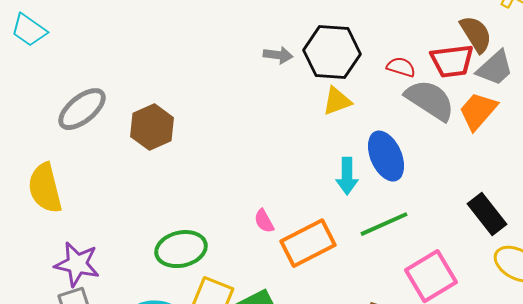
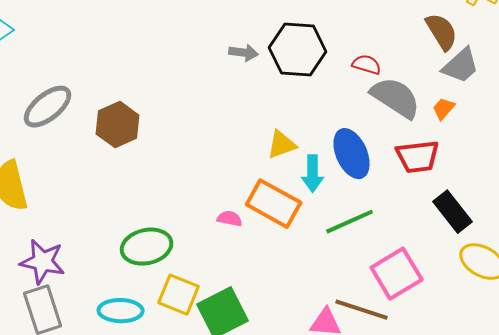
red trapezoid: (452, 61) -> (418, 157), moved
yellow triangle: (337, 101) -> (282, 145), moved
orange trapezoid: (478, 111) -> (444, 109), size x0.6
pink semicircle: (264, 221) -> (230, 219), turned 130
orange rectangle: (308, 243) -> (274, 204), moved, turned 56

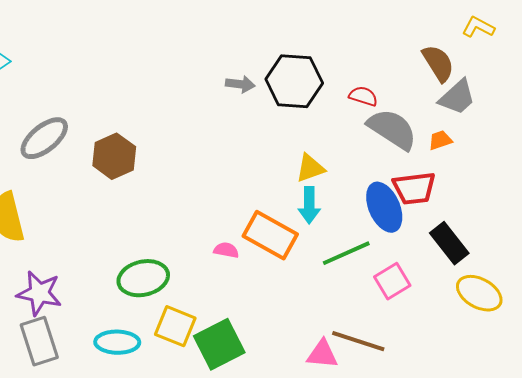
orange trapezoid: (444, 109) -> (440, 140), turned 30
yellow triangle: (282, 145) -> (310, 168), moved
blue ellipse: (352, 154) -> (384, 207), moved
pink square: (397, 274) -> (392, 281), moved, size x0.7

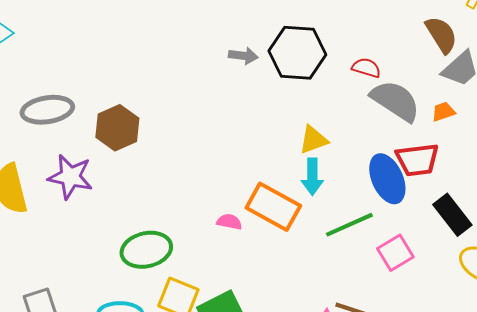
gray ellipse: (44, 138) -> (47, 110), turned 30
purple star: (39, 293) -> (70, 177), moved

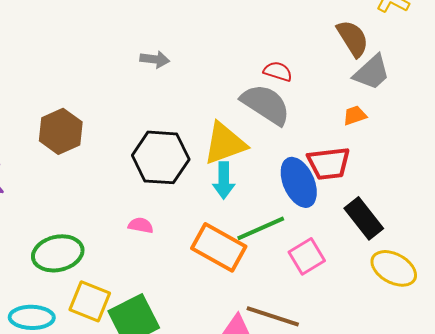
black hexagon: (297, 53) -> (161, 157), moved
gray semicircle: (395, 101) -> (266, 104), moved
brown hexagon: (117, 128) -> (61, 131), moved
yellow triangle: (313, 140) -> (225, 143), size x1.5
orange rectangle: (273, 207) -> (219, 247), moved

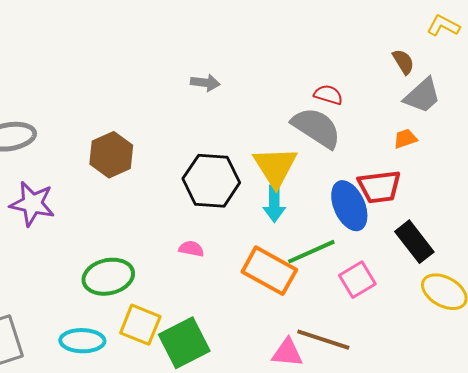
brown semicircle: (353, 38) -> (403, 62), size x0.7
yellow triangle: (225, 143) -> (275, 167), turned -42

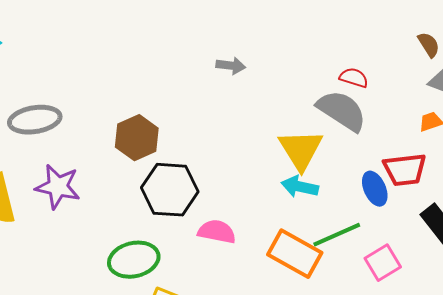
black hexagon: (211, 181) -> (170, 190), moved
cyan arrow: (274, 204) -> (300, 187), turned 102
blue ellipse: (349, 206) -> (375, 189), size x0.7
pink semicircle: (191, 249) -> (217, 232), size x1.5

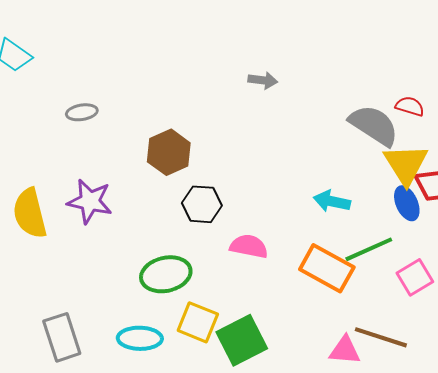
red semicircle: (354, 78) -> (410, 106), moved
gray ellipse: (35, 120) -> (82, 112), moved, size x0.6
yellow triangle: (301, 150) -> (406, 164), moved
black hexagon: (170, 190) -> (202, 204), size x0.7

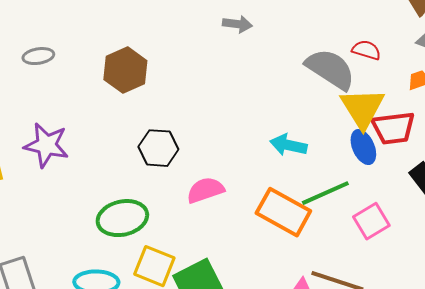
gray arrow: (263, 80) -> (237, 24), moved
brown hexagon: (169, 152) -> (125, 70), moved
pink semicircle: (249, 246) -> (205, 190), turned -30

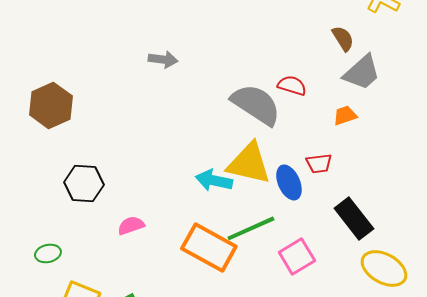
yellow triangle: (362, 108) -> (249, 163), moved, turned -45
red trapezoid: (393, 128) -> (319, 163), size x0.6
pink semicircle: (205, 190) -> (131, 225), size x0.7
green ellipse: (122, 218) -> (48, 253), size x0.5

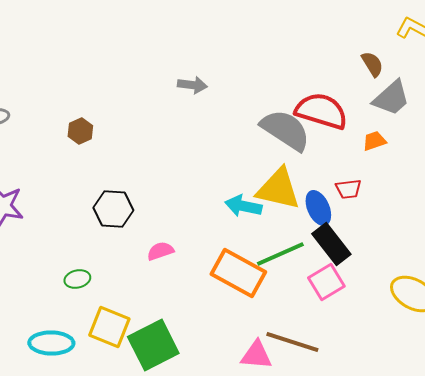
red semicircle: (292, 85) -> (321, 111), size x1.8
brown hexagon: (51, 105) -> (80, 131), size x0.6
black rectangle: (354, 218) -> (331, 244), moved

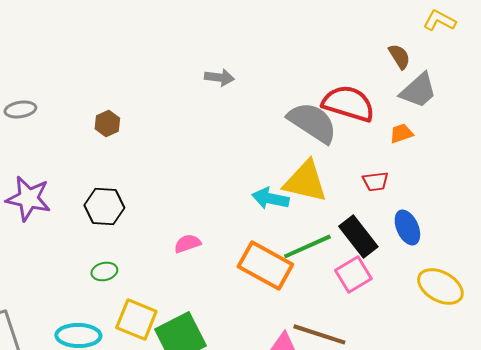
blue ellipse: (318, 208) -> (407, 227), moved
black hexagon: (113, 209) -> (104, 206), moved

